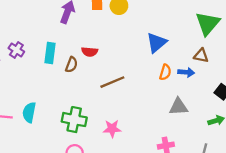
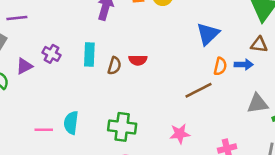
red semicircle: (90, 52) -> (138, 60), moved
brown line: (112, 82) -> (198, 90), moved
gray triangle: (178, 107) -> (258, 103), moved
pink star: (112, 129) -> (180, 134), moved

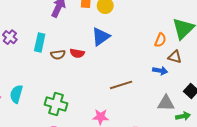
blue triangle: (208, 34) -> (101, 37), moved
brown semicircle: (114, 66) -> (58, 55), turned 56
orange semicircle: (220, 66) -> (160, 40), moved

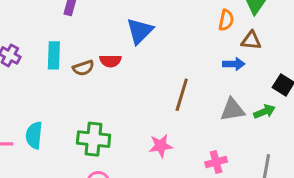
brown line: (121, 85) -> (182, 95), turned -45
gray triangle: (166, 103) -> (232, 110), moved
green arrow: (183, 116) -> (264, 112), moved

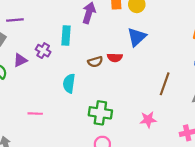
cyan rectangle: (54, 55) -> (66, 36), moved
cyan semicircle: (34, 135) -> (69, 83), moved

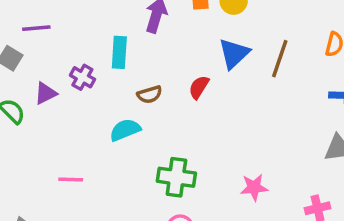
red semicircle: (115, 58) -> (199, 87), turned 120
brown semicircle: (95, 62) -> (150, 95), moved
cyan semicircle: (69, 83) -> (125, 130), turned 60
brown line: (165, 84) -> (280, 59), moved

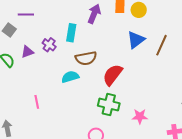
red semicircle: (199, 87) -> (113, 75), moved, size x1.6
brown semicircle: (150, 95) -> (86, 58), size x1.5
green cross: (176, 177) -> (109, 105), moved
pink line: (71, 180) -> (37, 102), turned 72

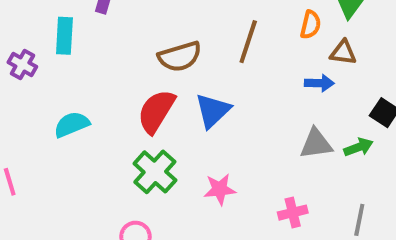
blue triangle: (136, 40) -> (213, 111), moved
brown semicircle: (86, 58) -> (180, 57), moved
green cross: (109, 105) -> (155, 172), turned 35

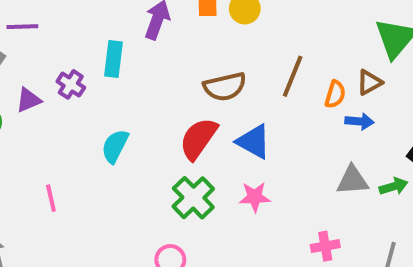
orange semicircle: (311, 25) -> (335, 94), moved
brown triangle: (343, 53) -> (369, 82), moved, turned -40
blue triangle: (213, 111) -> (254, 142), turned -51
cyan semicircle: (72, 124) -> (115, 146), turned -44
pink star: (220, 189) -> (255, 197), moved

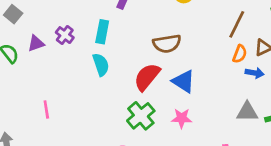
cyan rectangle: (114, 59) -> (102, 32), moved
brown line: (293, 76) -> (237, 24), moved
cyan semicircle: (115, 146) -> (101, 65), moved, turned 130

